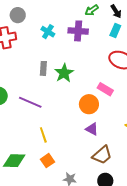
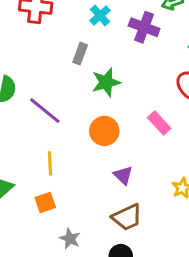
gray rectangle: (43, 68) -> (80, 54), moved
orange circle: (89, 104) -> (104, 131), moved

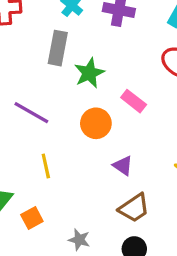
gray rectangle: (80, 54) -> (58, 48), size x1.5
pink rectangle: (159, 123) -> (134, 101), moved
orange square: (45, 203) -> (32, 218), moved

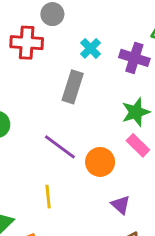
green star: (89, 73) -> (136, 112), moved
purple line: (31, 113) -> (60, 147), moved

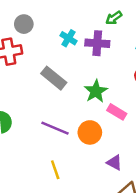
cyan cross: (90, 48) -> (68, 38), moved
gray rectangle: (73, 87) -> (54, 78), turned -55
green star: (136, 112) -> (96, 91), moved

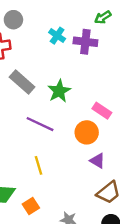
gray rectangle: (54, 78) -> (22, 82), moved
green star: (96, 91) -> (59, 91), moved
orange circle: (90, 132) -> (87, 132), moved

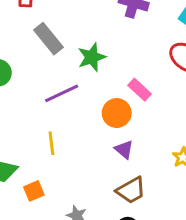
purple line: (40, 124) -> (62, 93), turned -60

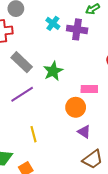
pink rectangle: (140, 90) -> (89, 89), turned -35
purple line: (62, 93) -> (22, 94), moved

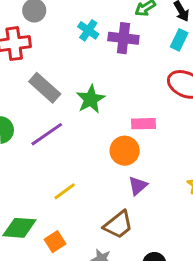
purple triangle: (84, 132) -> (138, 186), turned 48
yellow line: (33, 134) -> (65, 191), turned 70
brown trapezoid: (93, 159) -> (118, 225), moved

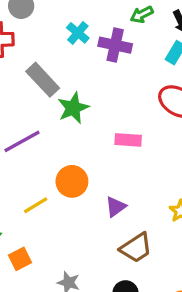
gray rectangle: (45, 88) -> (43, 80), moved
orange circle: (125, 151) -> (72, 181), moved
brown trapezoid: (118, 225) -> (136, 248), moved

